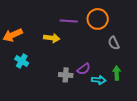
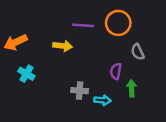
purple semicircle: (84, 69) -> (116, 71), moved, turned 136
green arrow: (117, 73) -> (132, 88), moved
cyan arrow: (99, 80) -> (103, 100), moved

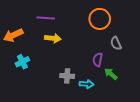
purple line: (83, 25) -> (46, 18), moved
cyan cross: (26, 74) -> (22, 62), turned 32
green arrow: (132, 88) -> (111, 74), turned -48

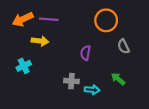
orange arrow: (13, 35) -> (23, 19), moved
yellow arrow: (53, 38) -> (40, 41), moved
purple semicircle: (98, 60) -> (86, 53), moved

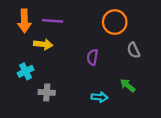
orange arrow: (23, 19) -> (24, 21), turned -66
gray cross: (71, 81) -> (47, 92), moved

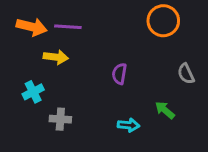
orange arrow: (24, 21) -> (32, 27), turned -75
orange circle: (115, 22) -> (163, 21), moved
gray semicircle: (133, 50) -> (186, 74), moved

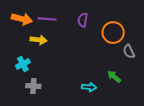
orange circle: (163, 21) -> (113, 33), moved
purple semicircle: (119, 74) -> (83, 20), moved
gray cross: (60, 119) -> (33, 86), moved

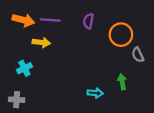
green arrow: (114, 77) -> (122, 82), turned 40
gray cross: (33, 86) -> (17, 100), moved

